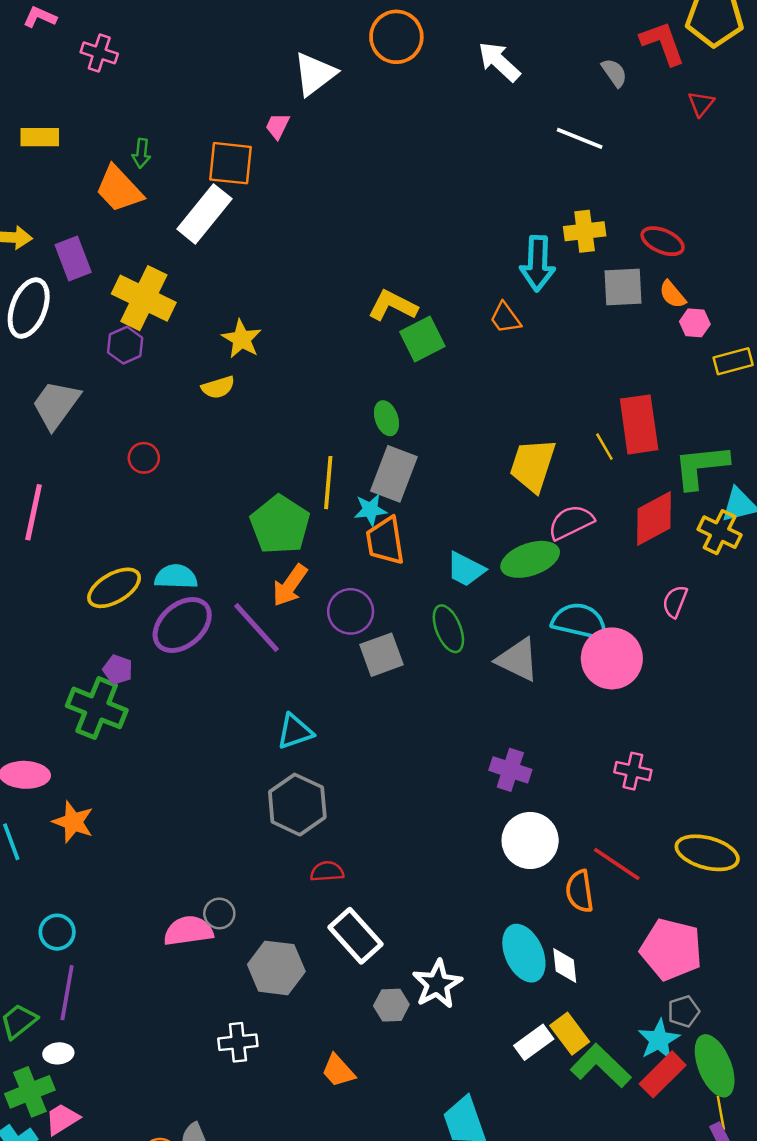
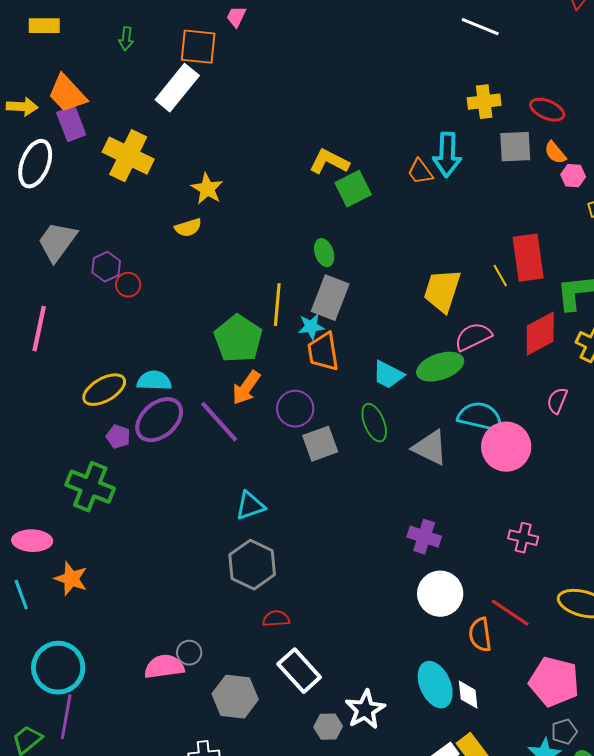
orange trapezoid: (119, 189) -> (67, 94), moved
cyan arrow: (538, 263) -> (447, 155), moved
purple hexagon: (125, 345) -> (106, 267), moved
purple pentagon: (118, 670) -> (118, 437), moved
cyan circle: (57, 932) -> (58, 668), size x1.8

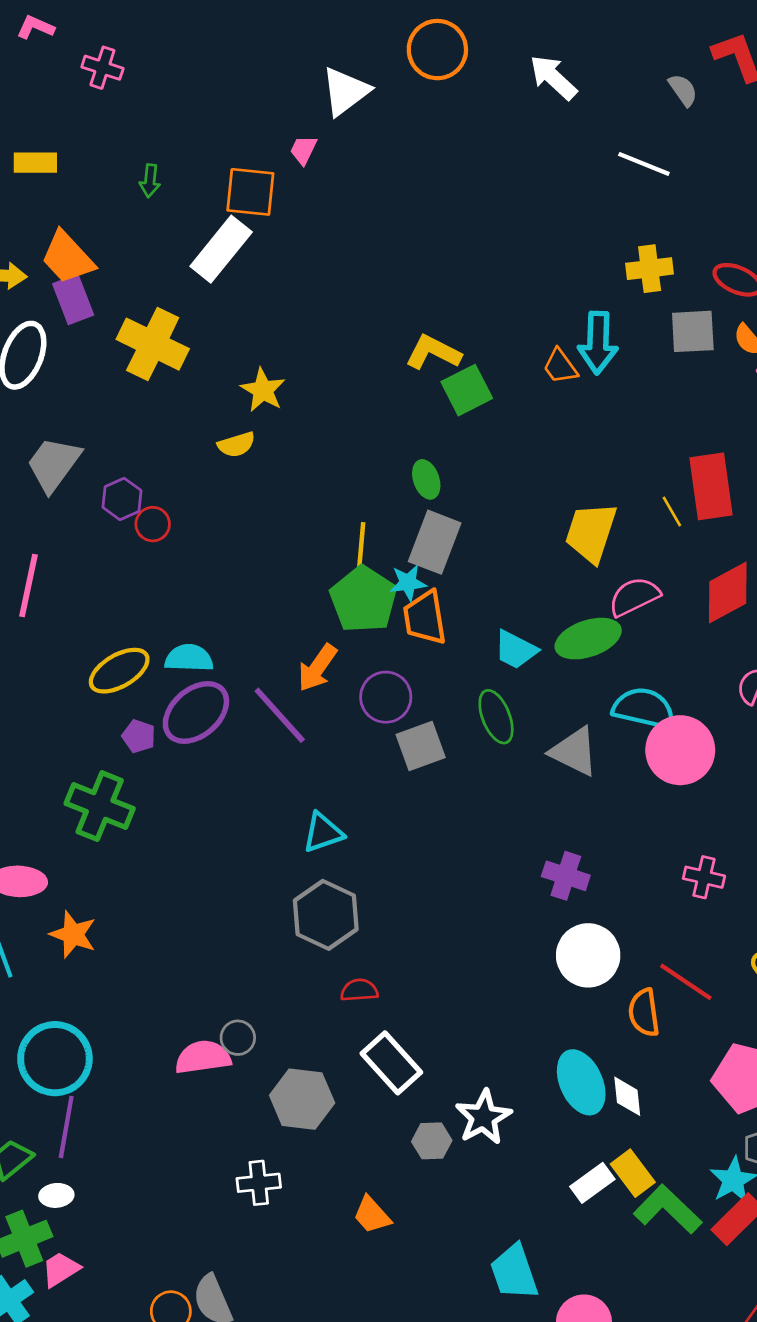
green pentagon: (238, 339) -> (363, 599), moved

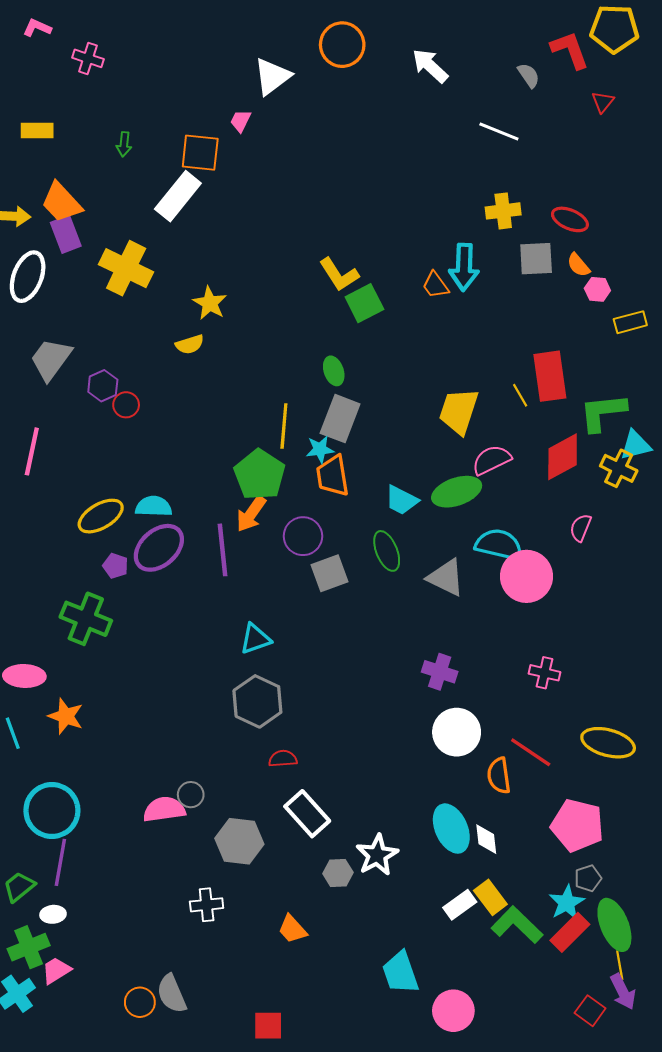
yellow L-shape: (433, 352) -> (339, 275), turned -150
green pentagon: (363, 599) -> (260, 475), moved
purple line: (280, 715) -> (222, 550), turned 36

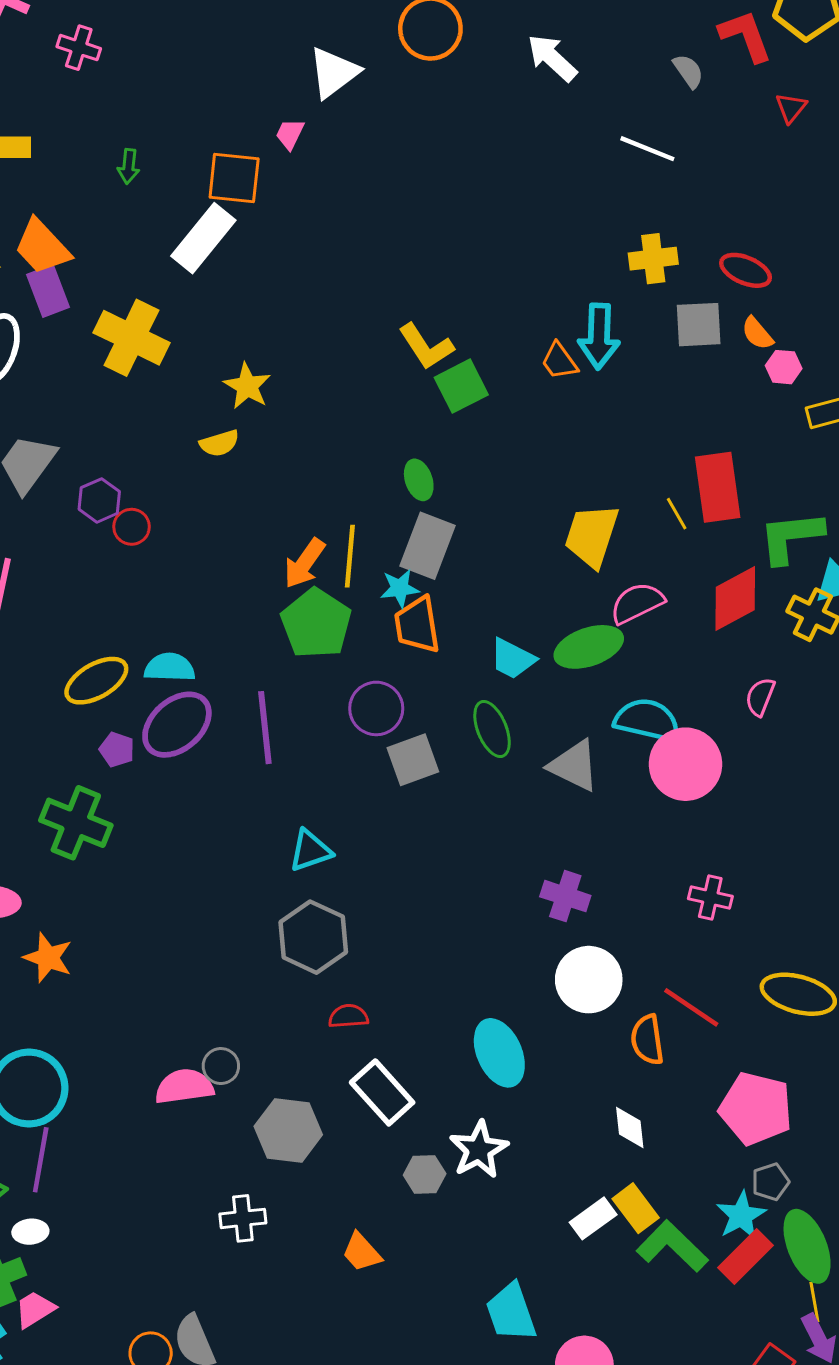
orange arrow: (251, 514) -> (304, 563), moved
cyan ellipse: (451, 829) -> (499, 1053), moved

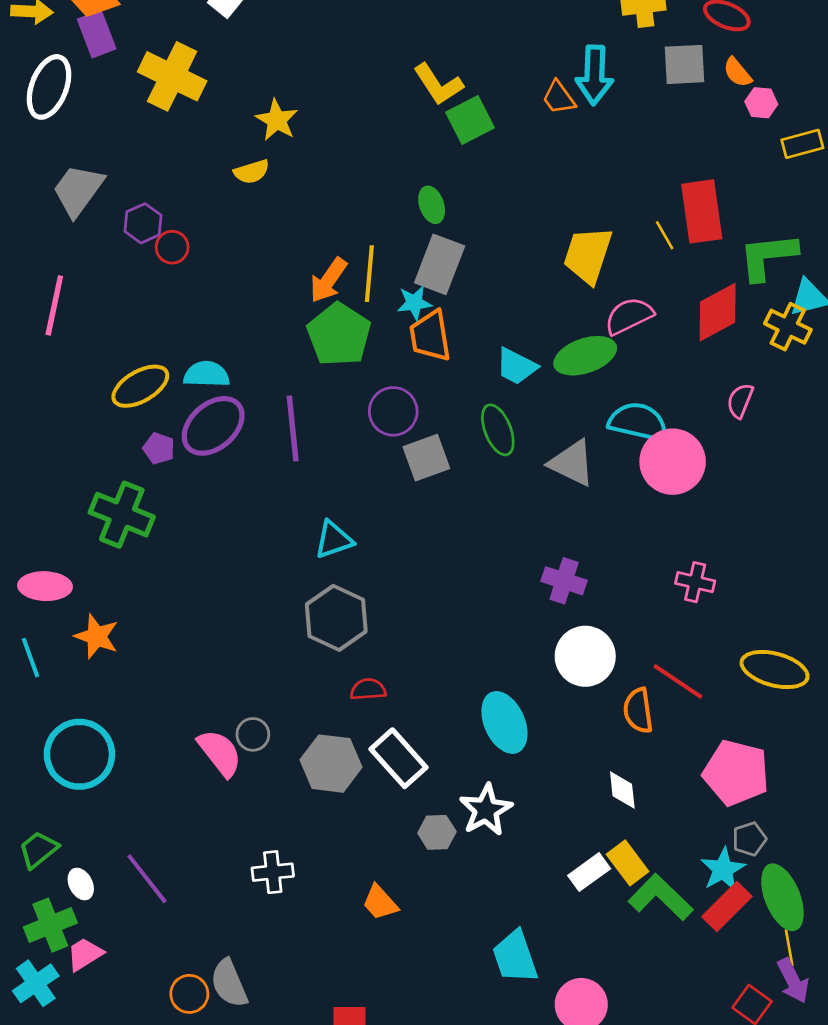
pink semicircle: (184, 1087) -> (220, 753), turned 60
gray hexagon: (288, 1131) -> (331, 764), moved
purple line: (41, 1160) -> (147, 879), moved, turned -48
white ellipse: (30, 1232) -> (81, 884), turned 68

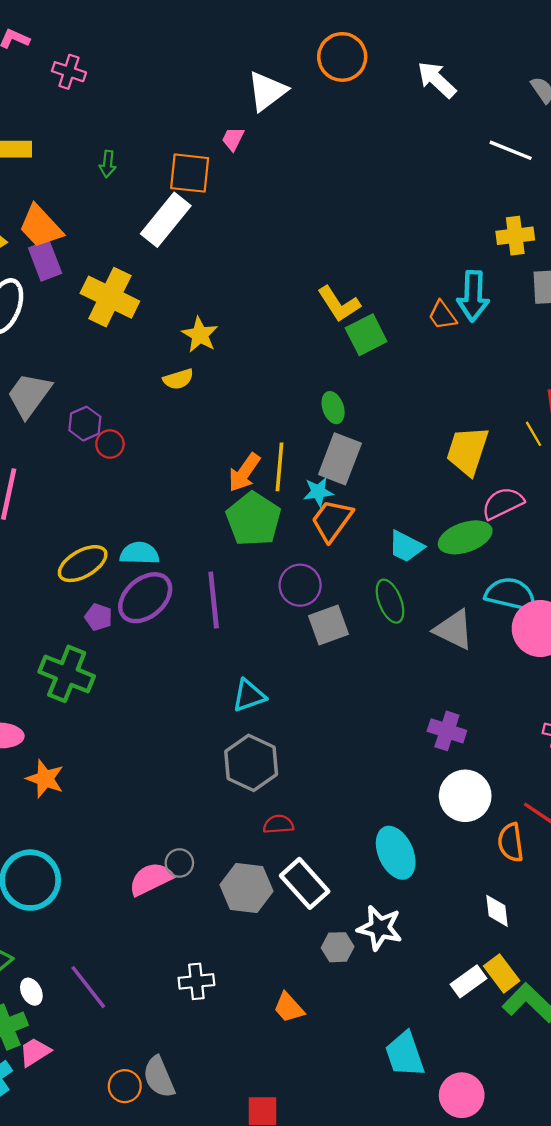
orange trapezoid: (430, 336) -> (332, 520), turned 45
pink semicircle: (220, 753) -> (151, 879), turned -78
white star: (486, 810) -> (380, 928), turned -30

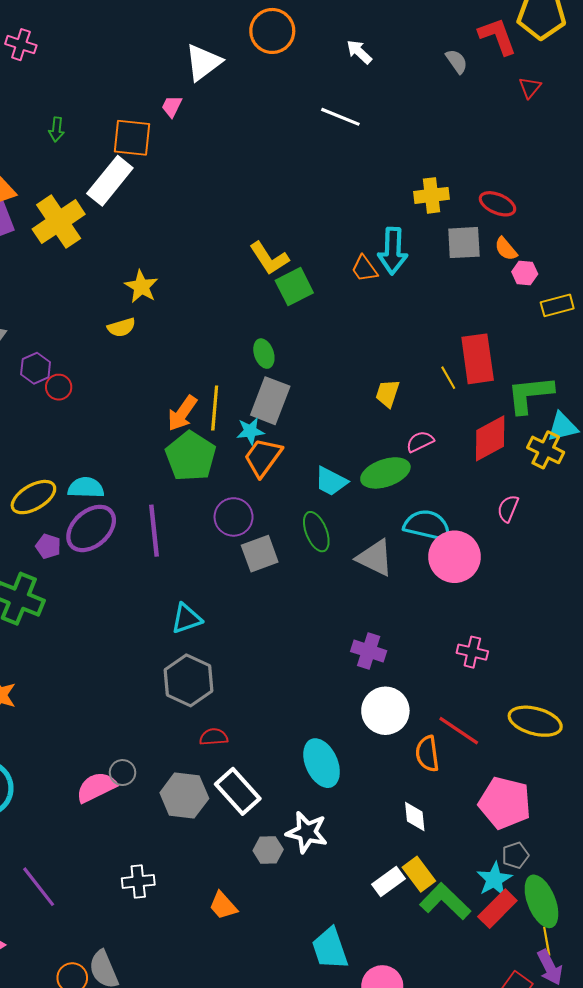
white arrow: (437, 80) -> (359, 52), size x0.7
white line: (511, 150) -> (340, 117), moved
yellow cross: (110, 297) -> (59, 222), moved, turned 30
yellow trapezoid: (467, 451) -> (388, 393), size x0.6
pink semicircle: (503, 503) -> (420, 442), size x0.7

